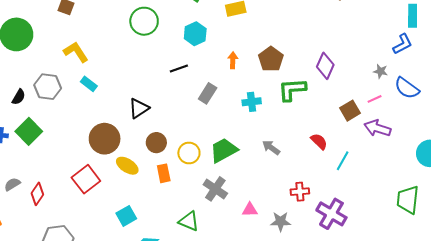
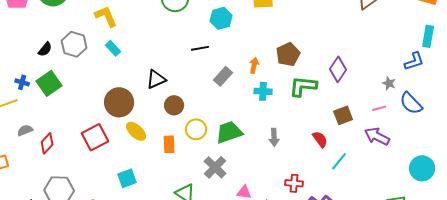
orange arrow: (233, 60) -> (254, 65), moved
brown square: (350, 111) -> (343, 115), moved
brown circle: (156, 143) -> (174, 105), moved
gray arrow: (271, 147) -> (274, 137), turned -138

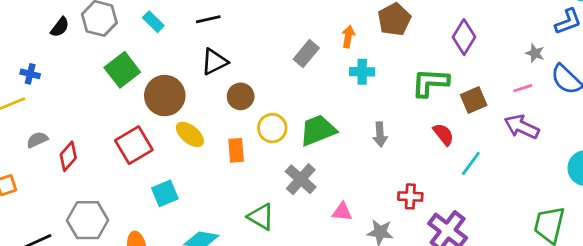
black line: (200, 48) -> (208, 19), moved
green square: (49, 83) -> (122, 70), moved
green L-shape: (303, 86) -> (430, 83), moved
cyan square: (127, 178) -> (165, 193), moved

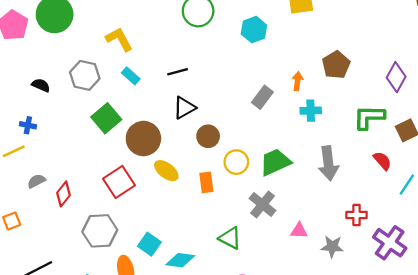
black semicircle: (60, 27) -> (41, 85), moved, turned -102
gray arrow: (380, 134) -> (328, 163), size x1.6
cyan square: (165, 193) -> (149, 244), moved, turned -30
gray hexagon: (88, 220) -> (100, 231), moved

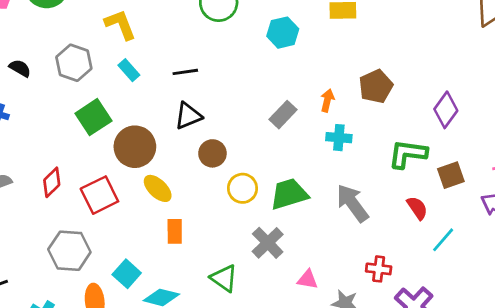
gray arrow: (328, 163) -> (352, 203), turned 144
orange rectangle: (206, 182) -> (175, 231), moved
red diamond: (63, 194) -> (52, 182), moved

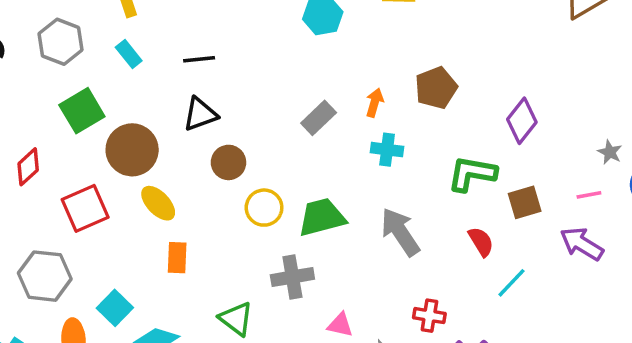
red diamond: (52, 182) -> (28, 167), moved
gray cross: (268, 243) -> (292, 277), turned 32

